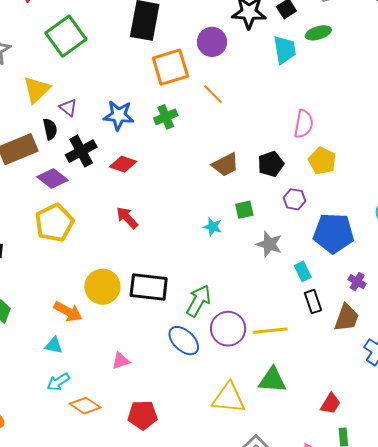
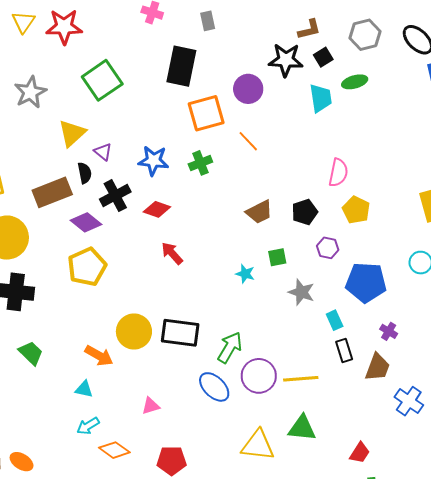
red arrow: (127, 218) -> (172, 253), moved

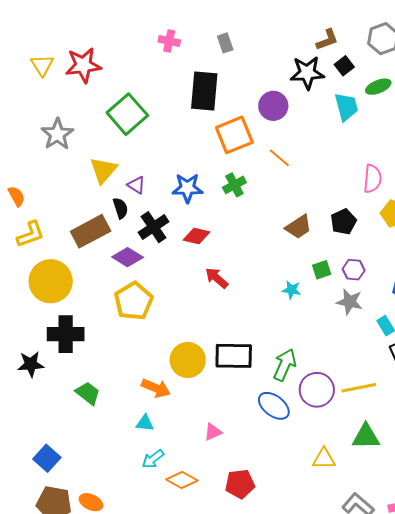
purple hexagon: (328, 248) -> (354, 270), moved
yellow triangle: (258, 445) -> (324, 459), size x0.7

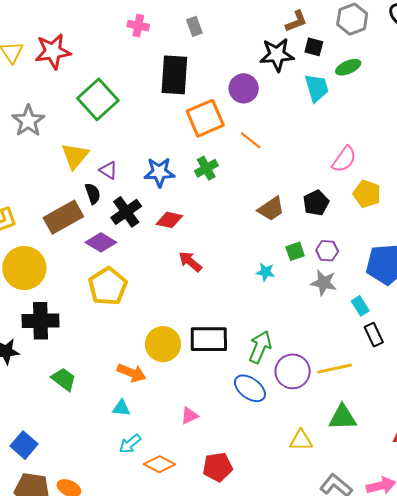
black square: (344, 66) -> (314, 47), turned -36
pink semicircle: (372, 179) -> (344, 159), turned 32

